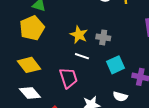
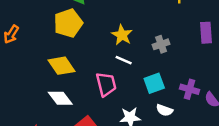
gray cross: (103, 37) -> (161, 44), moved, turned -32
cyan square: (116, 65) -> (154, 83), moved

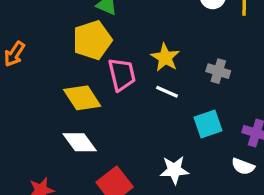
gray cross: (161, 44) -> (218, 71), turned 35
pink trapezoid: (106, 84) -> (122, 75), moved
white semicircle: (164, 110) -> (243, 166), moved

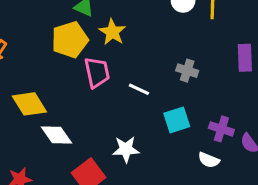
yellow star: (165, 58) -> (112, 32), moved
yellow diamond: (82, 98) -> (29, 104), moved
white star: (174, 170) -> (126, 149), moved

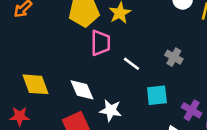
yellow diamond: (29, 104) -> (35, 84), moved
white diamond: (56, 135) -> (82, 90), moved

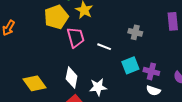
white diamond: (82, 90) -> (72, 78), turned 50
purple cross: (192, 110) -> (151, 71), moved

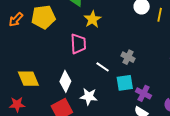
yellow pentagon: (56, 17) -> (43, 17), moved
gray cross: (135, 32) -> (128, 57), moved
white line: (104, 47) -> (103, 67), moved

